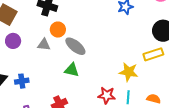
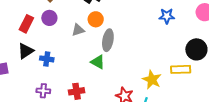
gray triangle: (44, 45) -> (78, 30), turned -40
gray ellipse: (75, 46) -> (108, 40), turned 45

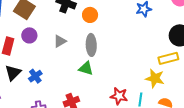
orange circle: (96, 19) -> (90, 15), moved
blue cross: (47, 59) -> (35, 76), turned -32
yellow star: (152, 80) -> (155, 78), moved

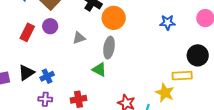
orange circle: (90, 15) -> (114, 18), size x1.5
black triangle: (13, 73) -> (26, 73), moved
blue cross: (35, 76) -> (47, 76), moved

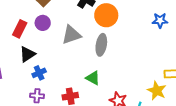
gray triangle: (79, 38) -> (71, 35), size x1.5
green triangle: (99, 70) -> (93, 78), moved
black triangle: (26, 73) -> (27, 54), moved

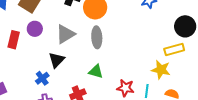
black triangle: (27, 54) -> (57, 60), moved

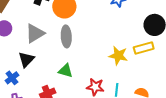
yellow star: (161, 70) -> (118, 56), moved

